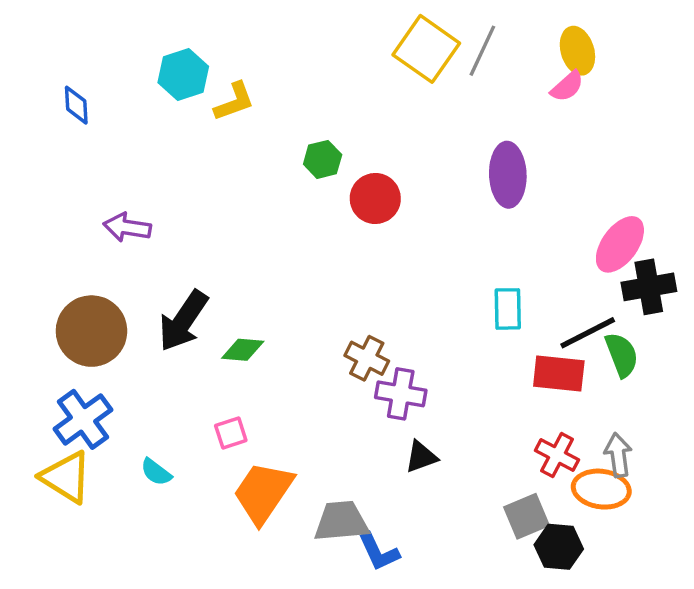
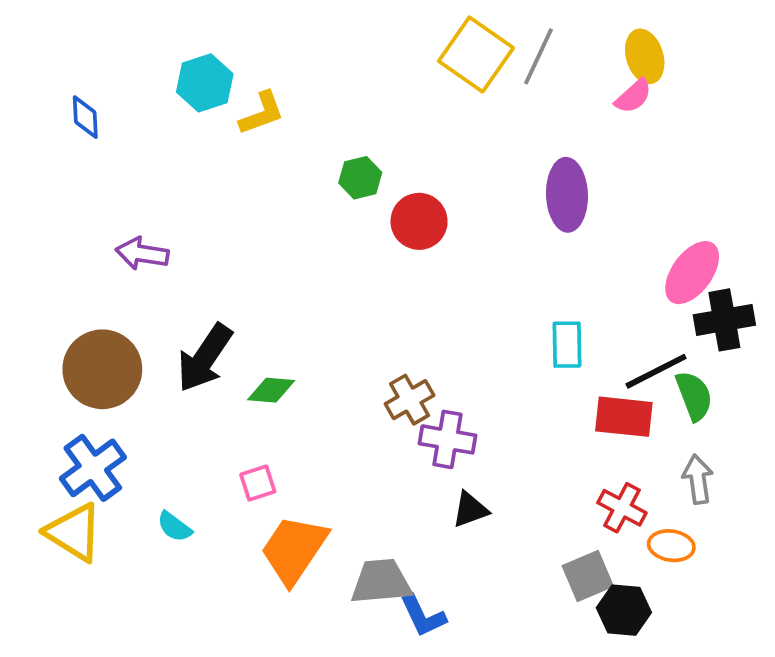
brown cross: (367, 358) -> (410, 400), turned 33
gray arrow: (618, 455) -> (698, 479), moved
orange ellipse: (601, 489) -> (671, 546), size x0.7

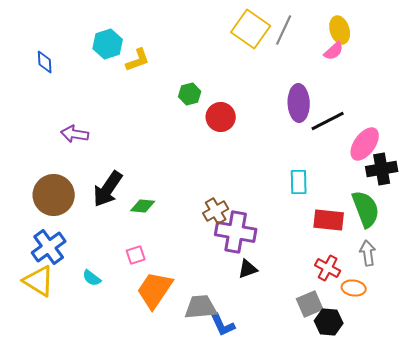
black line: (656, 371) -> (328, 121), moved
green semicircle: (694, 396) -> (366, 209), size x1.4
purple cross: (447, 439) -> (236, 232), size x1.4

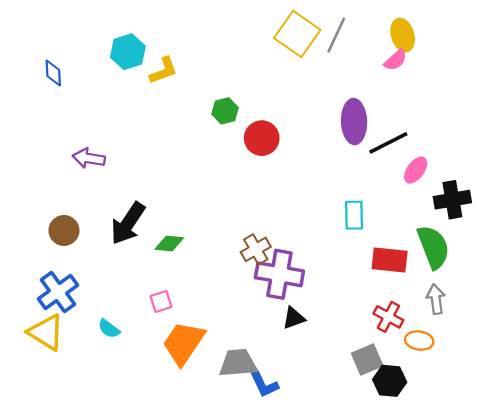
pink ellipse: (365, 144) -> (416, 170), moved, size x0.7
brown circle: (54, 195) -> (64, 230), size x0.6

